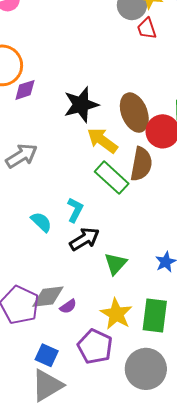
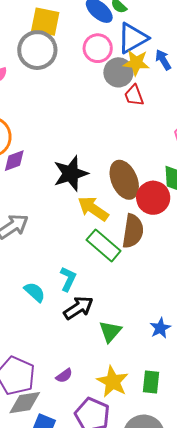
gray diamond: (48, 297) -> (25, 403), moved
green rectangle: (155, 316) -> (151, 382), size x0.7

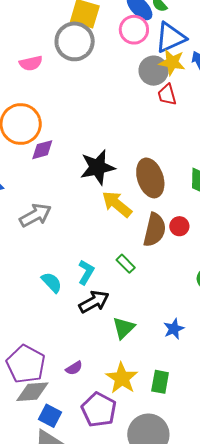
pink circle: (98, 48) -> (134, 30), moved
red circle: (153, 198) -> (179, 226), moved, size x0.6
green rectangle: (104, 245) -> (126, 264), moved, size x0.6

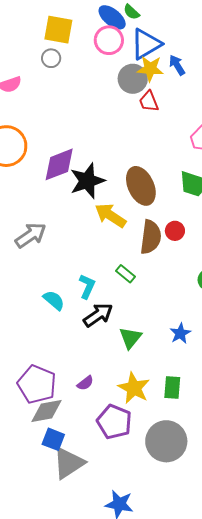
gray circle: (75, 41) -> (51, 58), size x0.5
purple diamond: (42, 150) -> (59, 164), moved, size x1.5
blue square: (50, 416) -> (53, 439), moved

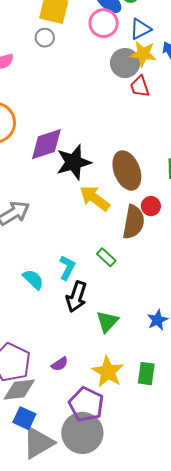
blue triangle: (146, 44) -> (140, 29), size x0.7
red circle: (175, 231) -> (151, 206), moved
black arrow: (98, 315) -> (76, 297), turned 140
gray circle: (166, 441) -> (82, 433), moved

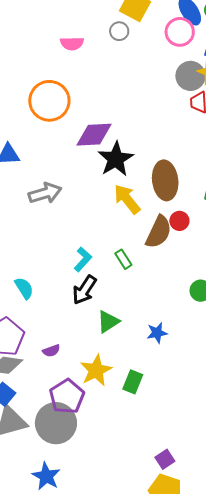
black star: (74, 162) -> (116, 159), turned -30
cyan semicircle: (33, 279) -> (24, 288), moved

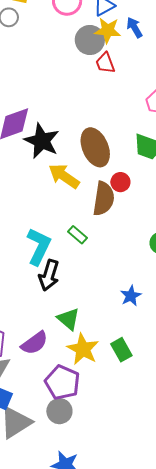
cyan L-shape: (83, 259) -> (39, 246), size x1.5
green triangle: (108, 322) -> (68, 319), moved, turned -30
purple semicircle: (51, 351) -> (34, 343), size x1.6
green rectangle: (133, 382) -> (121, 350), turned -35
gray circle: (56, 423) -> (59, 411), size x0.6

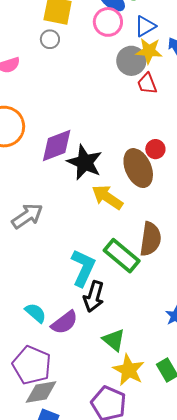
red circle: (120, 182) -> (155, 149), moved
brown semicircle: (104, 199) -> (150, 239), moved
green rectangle: (78, 235) -> (122, 256), size x1.8
purple semicircle: (34, 343) -> (64, 322), moved

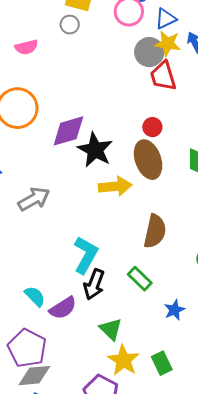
red trapezoid: (147, 84) -> (163, 76), size x1.4
red circle: (155, 149) -> (152, 127), moved
yellow arrow: (107, 197) -> (115, 186), turned 136
green rectangle: (122, 256) -> (140, 279), moved, size x0.7

